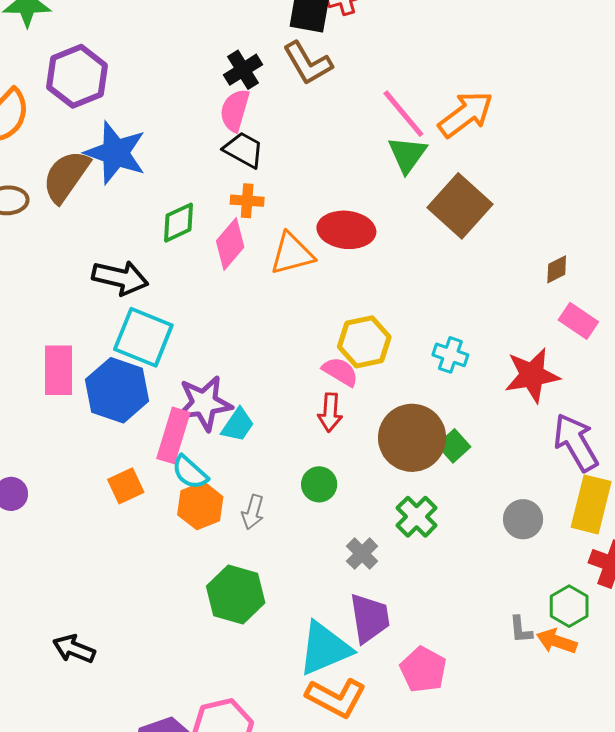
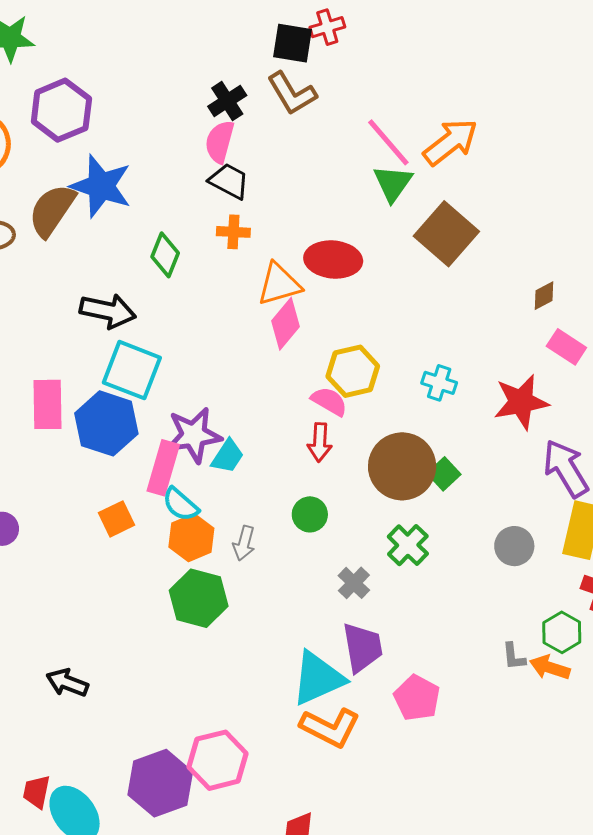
green diamond: (178, 223) -> (165, 255), turned -42
pink diamond: (230, 244) -> (285, 324), moved
green hexagon: (236, 594) -> (199, 598), moved

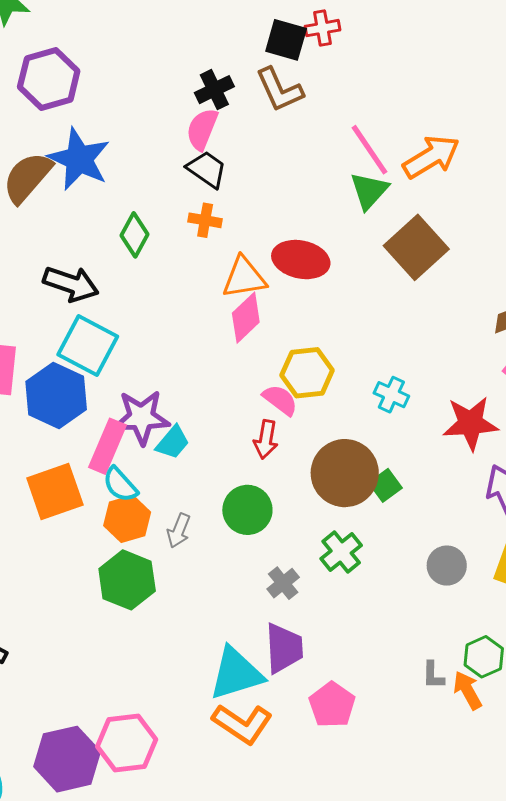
green circle: (310, 514) -> (247, 510), size x1.4
orange square: (117, 519) -> (55, 491), size x1.6
orange arrow: (550, 667) -> (468, 690), turned 36

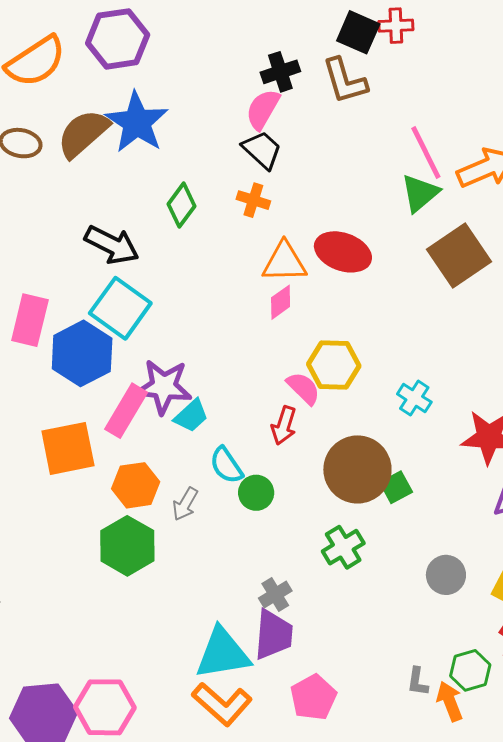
pink diamond: (246, 318) -> (281, 302), size x0.7
cyan semicircle: (120, 485) -> (226, 465), moved
green circle: (247, 510) -> (256, 493), size x0.7
gray cross: (283, 583) -> (275, 594), moved

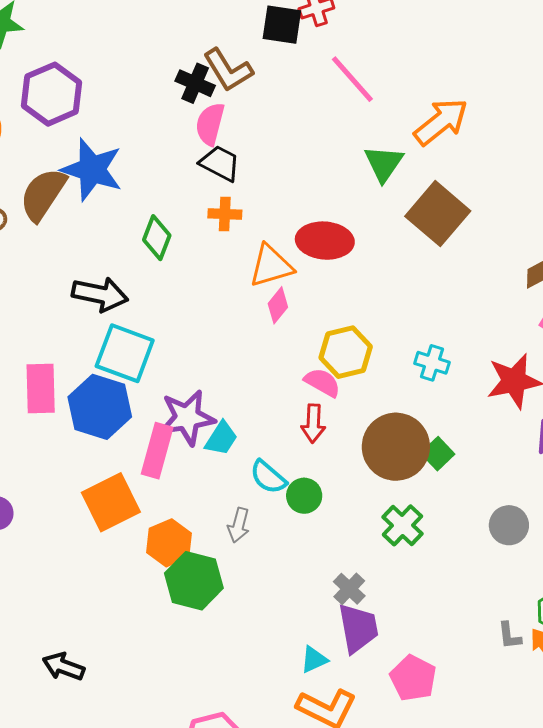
black cross: (280, 72) -> (195, 83), moved, turned -33
brown L-shape: (345, 81) -> (228, 70), moved
pink line: (426, 152) -> (352, 79), moved
orange hexagon: (136, 485) -> (169, 543), moved
cyan triangle: (223, 653) -> (314, 660), size x0.5

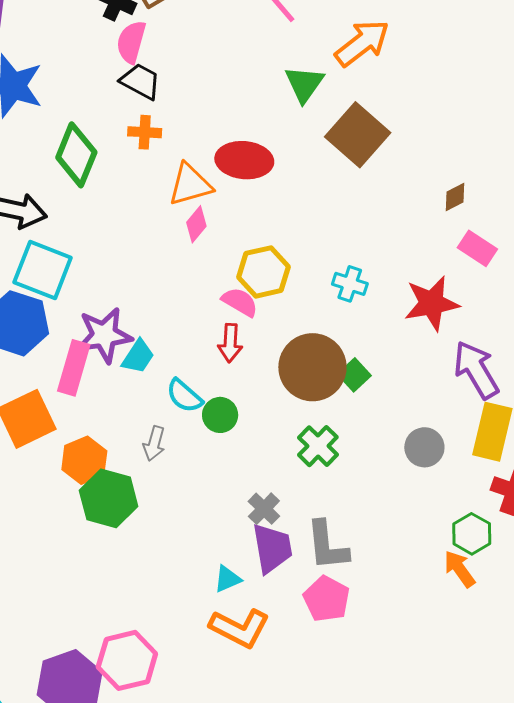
green diamond: (157, 238) -> (76, 155), size x1.4
gray L-shape: (510, 636) -> (327, 546), moved, size x1.8

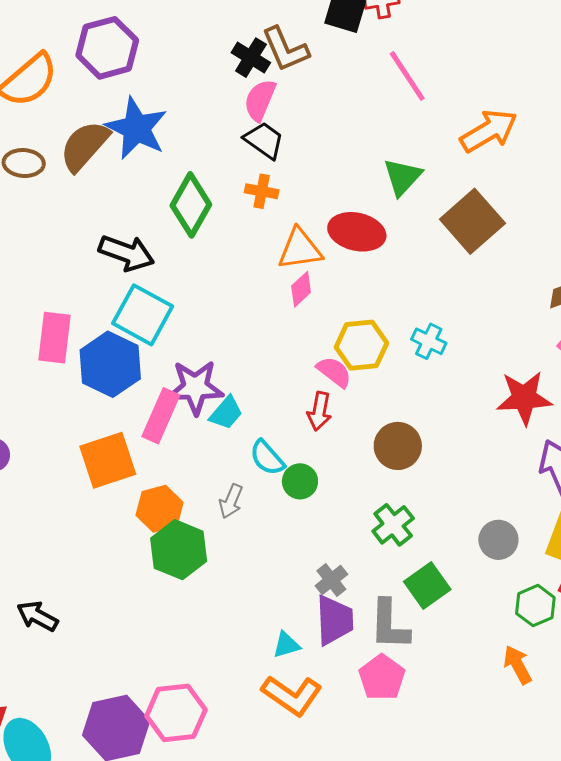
green triangle: (304, 84) -> (402, 177), moved
cyan cross: (350, 284) -> (429, 341), moved
brown circle: (312, 367) -> (398, 446), size x0.7
green square: (354, 375) -> (427, 585), moved, size x1.4
green hexagon: (472, 534) -> (535, 606), moved

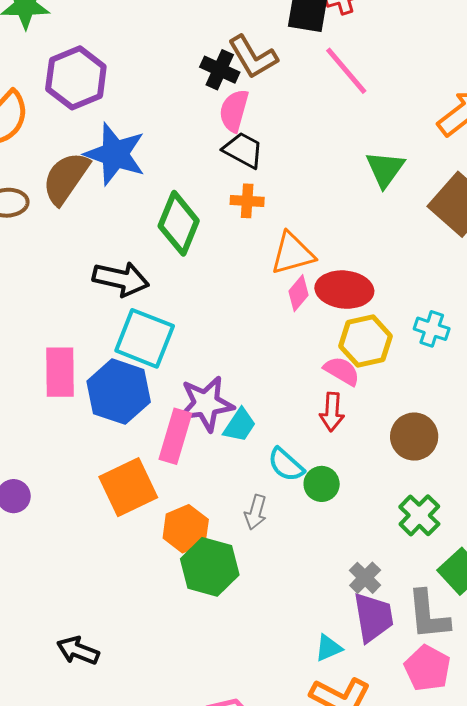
pink line: (407, 76) -> (346, 71), moved
red ellipse: (357, 232) -> (344, 290), moved

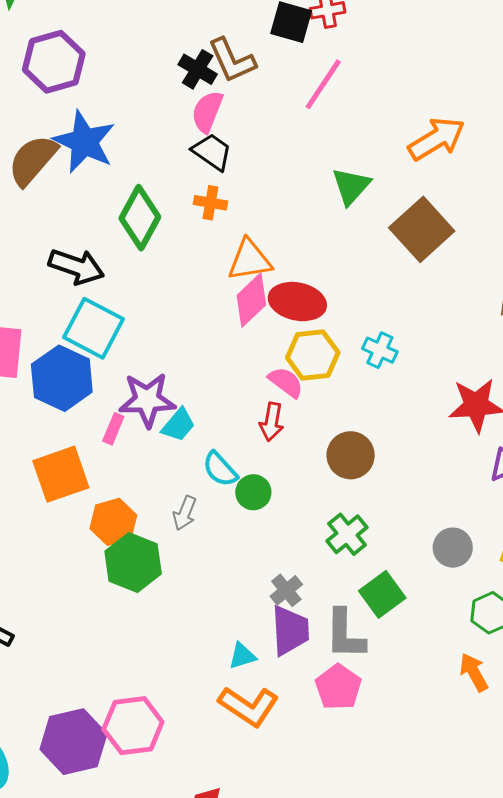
pink line: (346, 71) -> (323, 84), turned 68
pink diamond: (299, 293) -> (251, 300), size x1.5
pink rectangle: (175, 436) -> (113, 429), size x0.6

